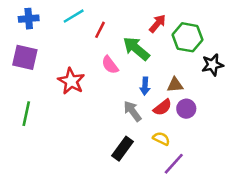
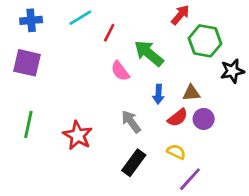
red arrow: (157, 24) -> (180, 15), moved
red star: (71, 81) -> (78, 135), moved
gray arrow: (132, 111) -> (131, 122), moved

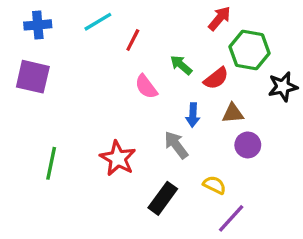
green arrow: (149, 53) -> (181, 65), size x0.6
red semicircle: (178, 118) -> (216, 78), moved
gray arrow: (131, 122) -> (176, 145), moved
green line: (28, 124) -> (51, 163), moved
red star: (78, 135) -> (118, 158), moved

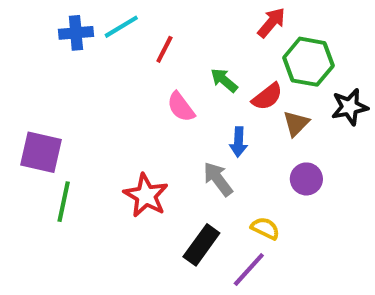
blue cross: (38, 25) -> (76, 33), moved
purple square: (33, 77) -> (41, 152), moved
brown triangle: (233, 113) -> (296, 123), moved, turned -40
purple line: (231, 218) -> (249, 269), moved

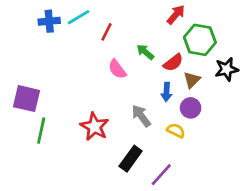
blue arrow: (238, 142) -> (167, 92), moved
purple circle: (306, 179) -> (191, 108), moved
yellow semicircle: (265, 228) -> (176, 131), moved

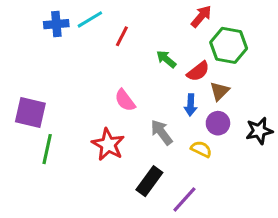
pink semicircle: (117, 69) -> (125, 100), moved
black star: (227, 69) -> (259, 131), moved

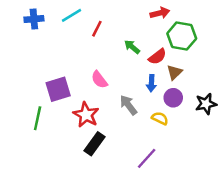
red arrow: (201, 16) -> (160, 13), turned 36
blue cross: (56, 24) -> (34, 19), moved
purple square: (30, 112) -> (58, 89), moved, turned -30
black rectangle: (149, 181) -> (94, 144), moved

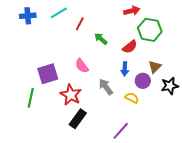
green arrow: (132, 47) -> (101, 39), moved
brown triangle: (174, 72) -> (155, 67), moved

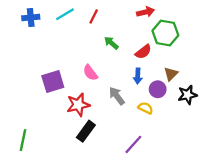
red line: (80, 24) -> (94, 16), moved
red star: (71, 95) -> (78, 105), turned 30
green line: (31, 98) -> (23, 140), moved

